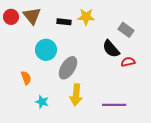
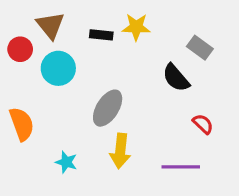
red circle: (11, 17) -> (20, 49), moved
cyan circle: (46, 50) -> (58, 68), moved
red semicircle: (128, 62) -> (203, 124), moved, turned 56
orange semicircle: (26, 78) -> (22, 124), moved, size x1.5

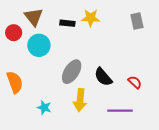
gray rectangle: (200, 48) -> (137, 21), moved, turned 42
black semicircle: (176, 78) -> (103, 77), moved

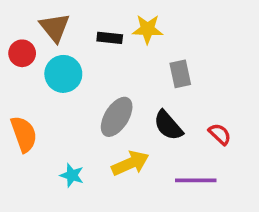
gray rectangle: (137, 21) -> (180, 74), moved
yellow arrow: (80, 100) -> (130, 163), turned -120

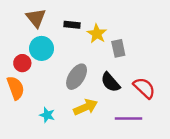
yellow star: (148, 29) -> (97, 34), moved, turned 30
red circle: (22, 53) -> (22, 63), moved
red semicircle: (220, 134) -> (144, 88), size x1.5

